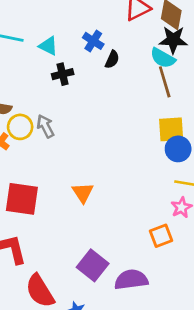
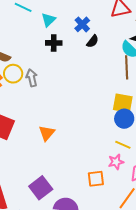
cyan triangle: (48, 46) -> (48, 20), turned 35

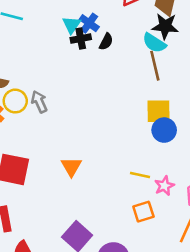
cyan triangle: (48, 20) -> (71, 25), moved
black cross: (54, 43) -> (81, 39), moved
yellow line: (123, 145) -> (140, 175), moved

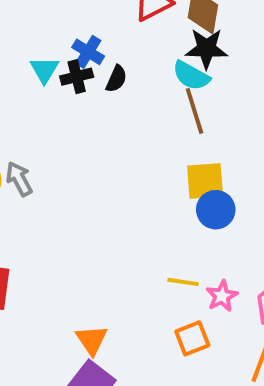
cyan triangle: (71, 25) -> (44, 70), moved
orange triangle: (71, 167) -> (92, 340), moved

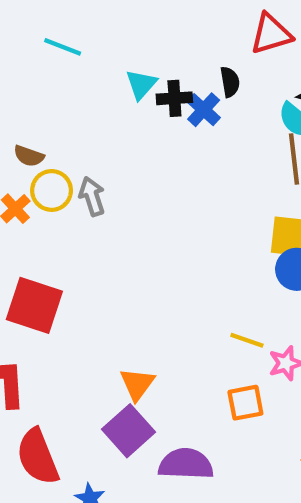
blue cross: (88, 52) -> (204, 110), moved
black semicircle: (116, 79) -> (230, 82), moved, turned -44

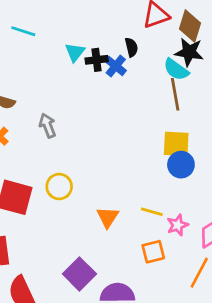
yellow circle: (52, 190) -> (59, 187), moved
orange triangle: (137, 384) -> (108, 217), moved

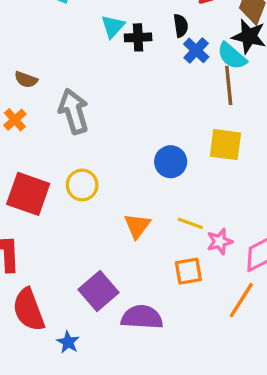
blue cross: (116, 66) -> (196, 50), moved
gray arrow: (48, 126) -> (74, 111), size x1.5
blue circle: (181, 165) -> (171, 162), moved

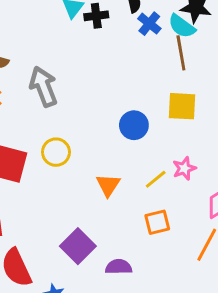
yellow line: (190, 223) -> (156, 179), turned -55
pink star: (220, 242) -> (184, 168), moved
purple semicircle: (142, 317) -> (119, 267), size x0.7

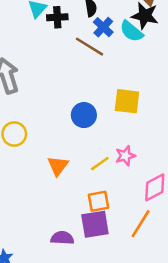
brown line: (181, 53) -> (90, 47), moved, turned -52
purple square: (78, 246) -> (95, 224), moved, turned 32

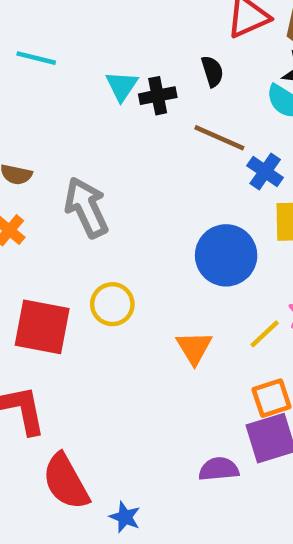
blue cross: (103, 27) -> (265, 172), moved
blue circle: (84, 115) -> (226, 255), size x1.4

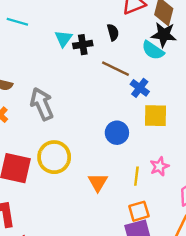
blue circle: (226, 255) -> (117, 133), size x0.7
yellow circle: (112, 304) -> (54, 157), size x1.4
yellow line: (265, 334) -> (136, 176), turned -42

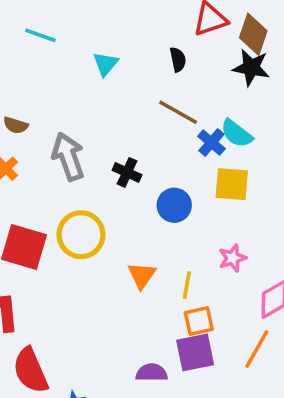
black cross: (83, 45) -> (127, 172), moved, turned 30
cyan semicircle: (153, 50) -> (237, 133), moved
yellow line: (136, 176) -> (187, 285), moved

